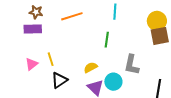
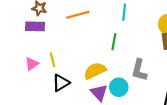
yellow semicircle: (91, 67) -> (95, 71), size x1.5

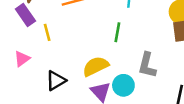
purple rectangle: (35, 26) -> (25, 15), turned 54
yellow line: (52, 60) -> (47, 32), moved

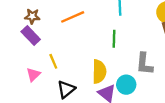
yellow line: (47, 32) -> (53, 61), moved
yellow semicircle: (96, 66) -> (99, 72), turned 125

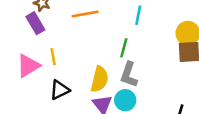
gray L-shape: (144, 64) -> (129, 75), moved
pink triangle: (33, 74) -> (28, 66), size x1.5

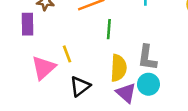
purple rectangle: (35, 23) -> (27, 24), moved, turned 40
green line: (124, 48) -> (109, 29), moved

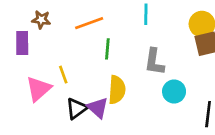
gray L-shape: (147, 58) -> (154, 62), moved
cyan circle: (148, 84) -> (174, 92), moved
purple triangle: (126, 93) -> (98, 108), moved

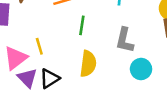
purple triangle: (98, 108) -> (27, 78), moved

